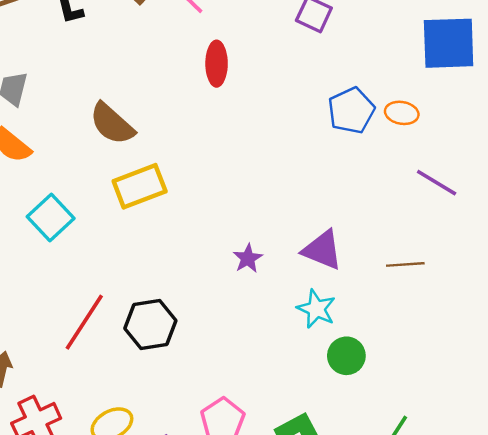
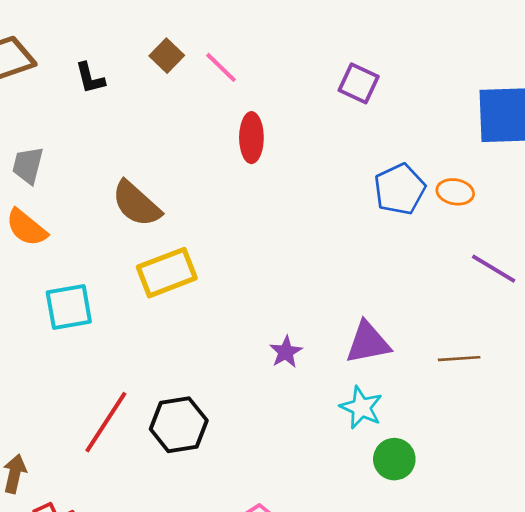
cyan square: (51, 218) -> (69, 307), turned 33
purple triangle: (322, 250) -> (368, 343), turned -33

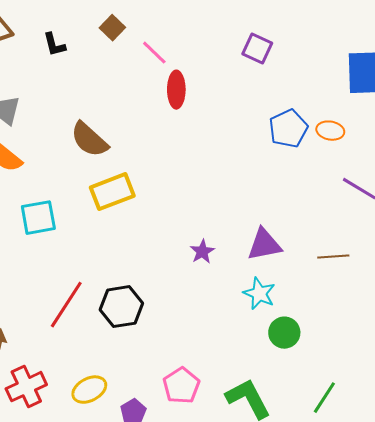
pink line: (221, 67) -> (154, 53), moved

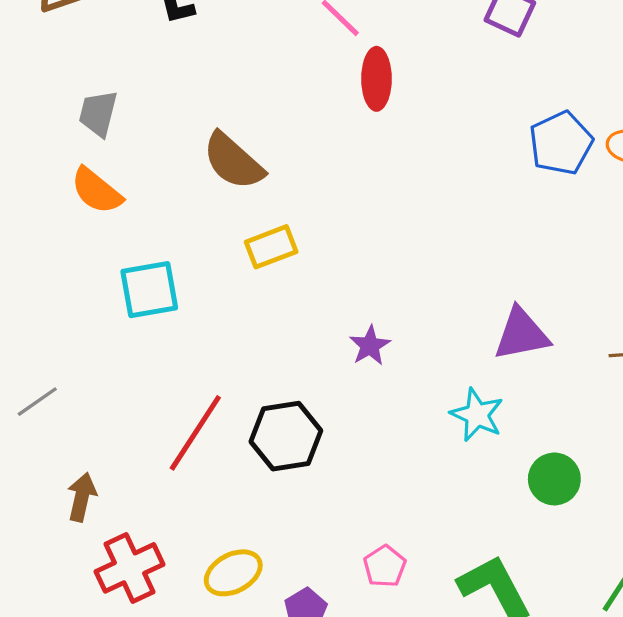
yellow rectangle: (112, 192) -> (271, 247), size x0.7
purple star: (202, 252) -> (370, 346), moved
cyan star: (259, 294) -> (477, 415), moved
pink pentagon: (181, 386) -> (385, 566), size x0.7

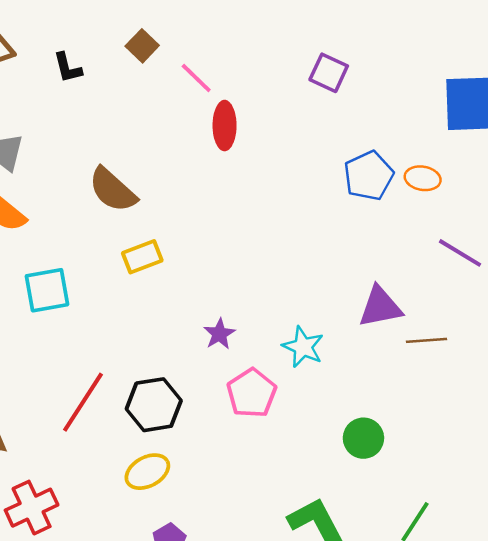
purple triangle: (521, 334) -> (380, 307), moved
cyan star: (477, 415) -> (303, 347), moved
pink pentagon: (385, 566) -> (252, 393), moved, size x1.5
yellow ellipse: (233, 573) -> (147, 472), moved

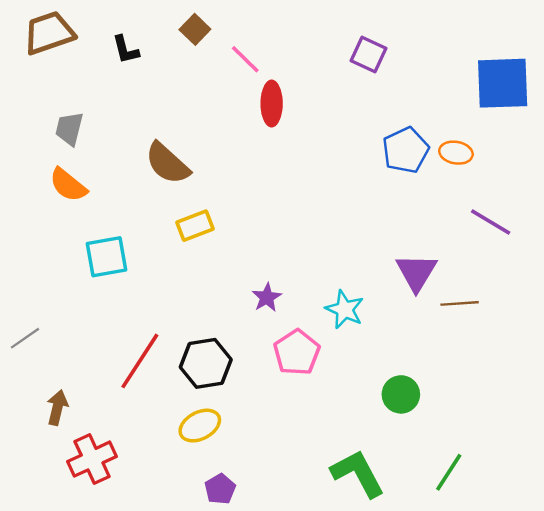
purple triangle: (380, 307) -> (416, 272), turned -48

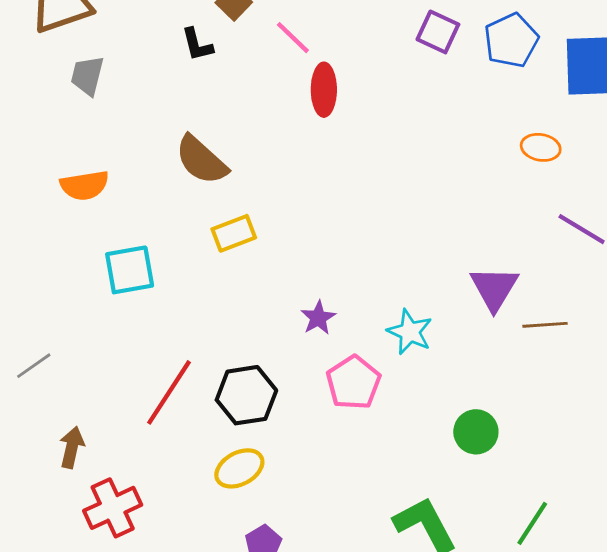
black L-shape: (126, 50) -> (197, 45), moved
gray trapezoid: (69, 129) -> (87, 76), moved
blue pentagon: (406, 150) -> (511, 40), moved
orange semicircle: (68, 185) -> (84, 185), turned -48

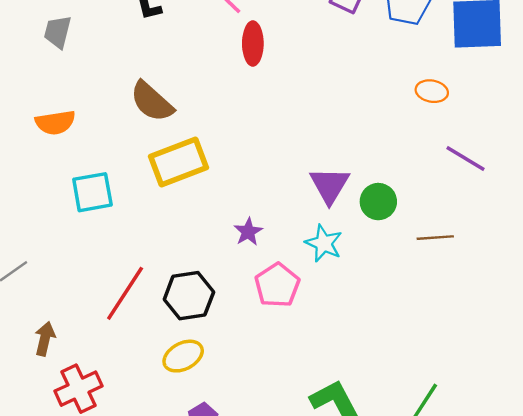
yellow rectangle: (234, 233) -> (178, 162), size x1.6
purple triangle: (494, 288) -> (330, 185), moved
green circle: (476, 432) -> (378, 202), moved

